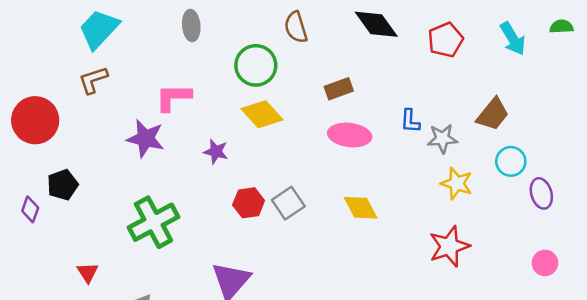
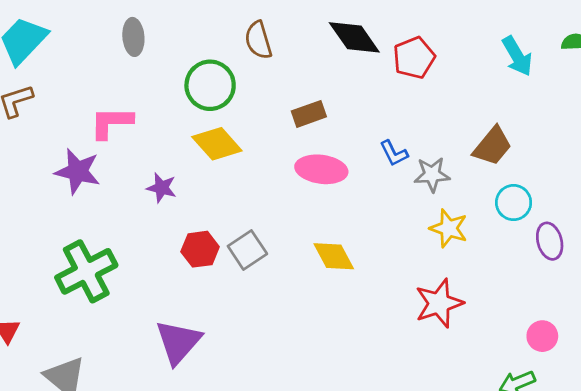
red pentagon: (446, 40) -> (414, 58), moved
blue L-shape: (410, 121) -> (394, 153), turned -30
pink circle: (545, 263) -> (542, 336), moved

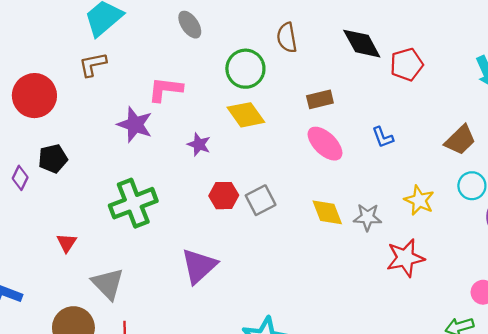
gray ellipse: (133, 37) -> (190, 25), turned -36
pink ellipse: (321, 169) -> (325, 144), turned 30
gray star: (432, 175) -> (367, 217), moved

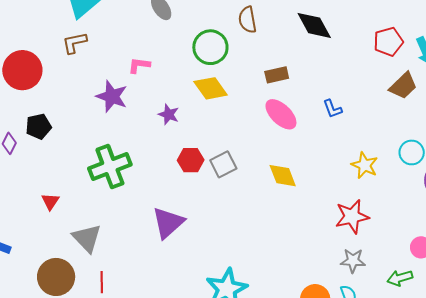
red pentagon: (407, 64) -> (388, 42), moved
pink L-shape: (165, 89) -> (139, 65), size x0.7
brown trapezoid: (460, 140) -> (403, 86), moved
gray star: (367, 217) -> (353, 261), moved

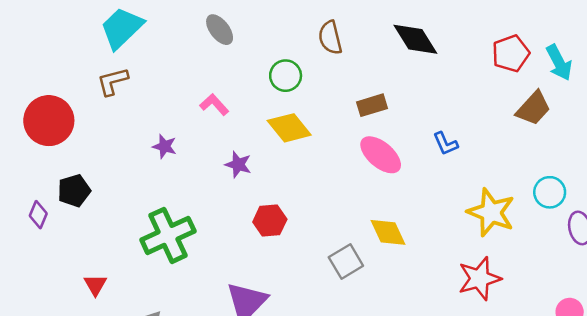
green circle: (210, 47) -> (286, 76), size x0.7
pink L-shape: (139, 65) -> (214, 105), moved, turned 45
purple star: (112, 96) -> (164, 146), size x0.6
gray square: (223, 164) -> (346, 261), moved
yellow star: (365, 165) -> (491, 212), size x1.4

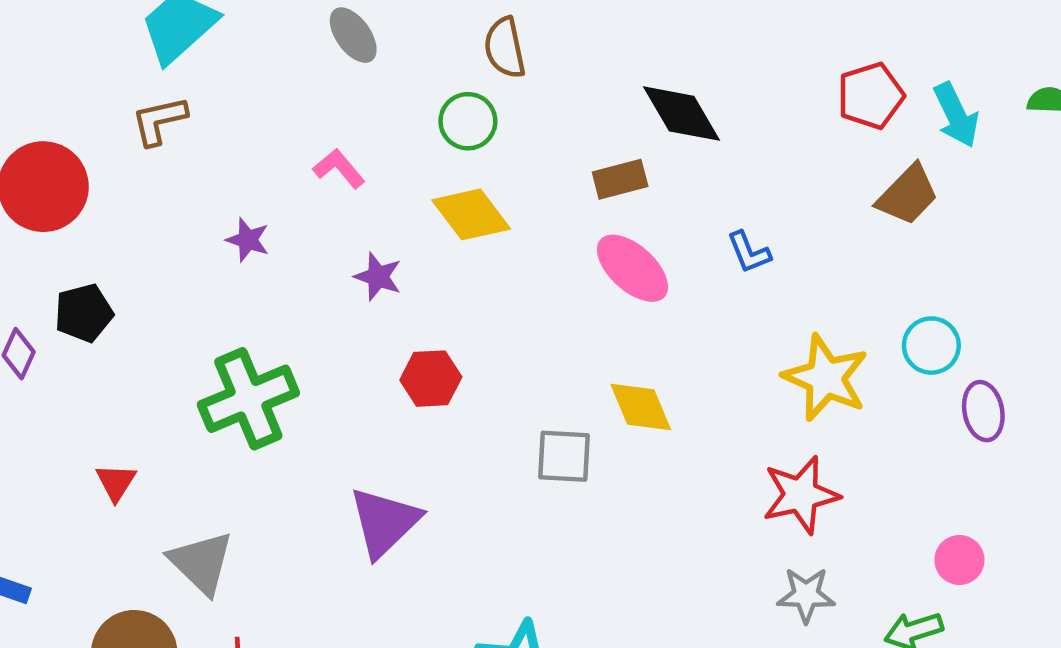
brown semicircle: (330, 38) -> (505, 48), moved
black diamond: (415, 39) -> (682, 114), moved
gray square: (346, 261) -> (564, 456), turned 32

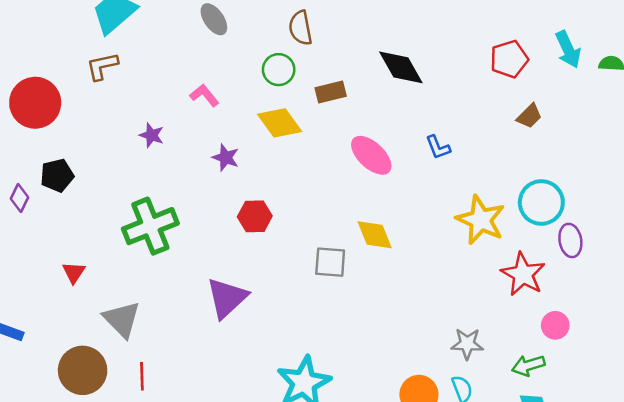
cyan arrow: (956, 115) -> (568, 49), moved
brown rectangle: (620, 179) -> (331, 92), moved
brown trapezoid: (908, 195) -> (529, 116), size x0.7
cyan circle: (931, 346) -> (541, 202), size x1.4
red star: (801, 495) -> (523, 274), moved, turned -30

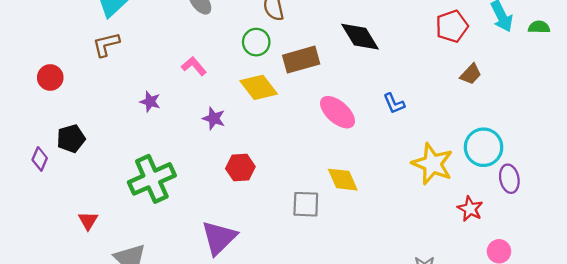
brown rectangle: (331, 92) -> (301, 60), size x1.4
red circle: (35, 103) -> (50, 77), size x0.6
red star: (523, 274) -> (470, 209), size x0.7

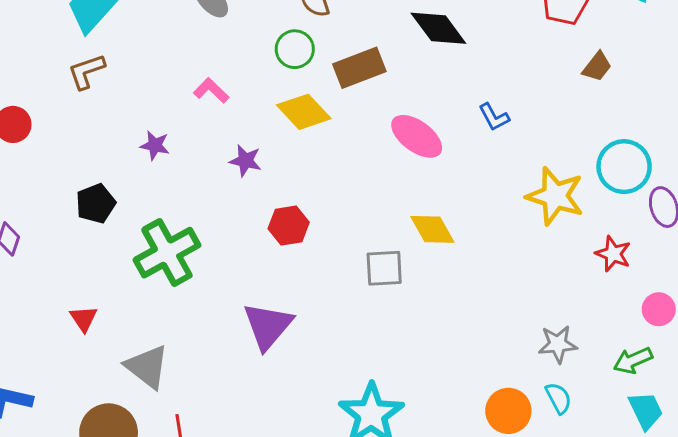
black pentagon: (71, 139) -> (96, 204), moved

